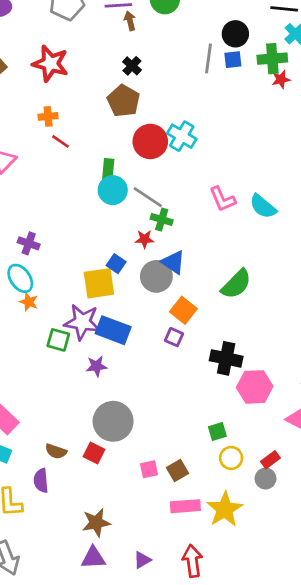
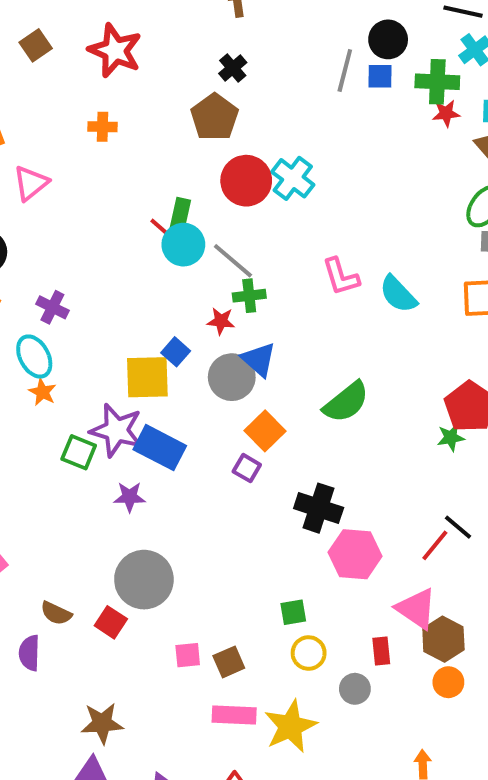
red line: (60, 141) -> (162, 229), moved
green cross: (162, 220) -> (249, 296), turned -30
red rectangle: (270, 460) -> (381, 651), moved, turned -66

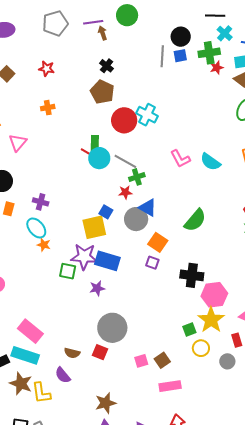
red star: (115, 50) -> (47, 69), size x0.6
purple semicircle: (29, 653) -> (63, 375), turned -30
yellow star: (290, 726) -> (211, 320), moved

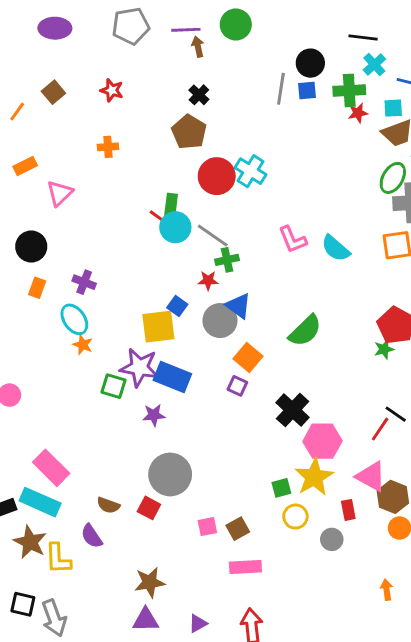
black cross: (192, 275) -> (293, 410), turned 30

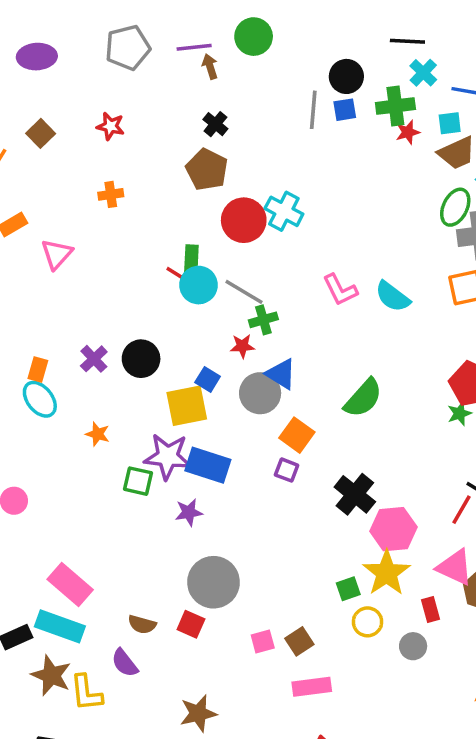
black circle: (31, 247) -> (141, 359), moved
purple cross: (84, 282) -> (94, 359), turned 30
cyan ellipse: (74, 319) -> (40, 399), moved

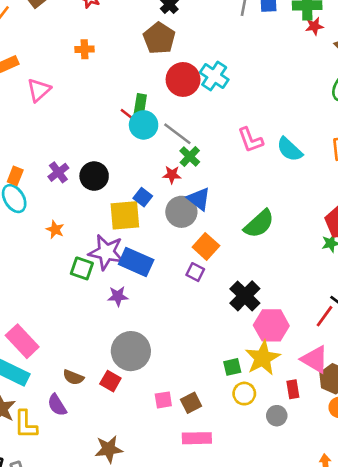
green cross: (263, 320) -> (190, 156), turned -36

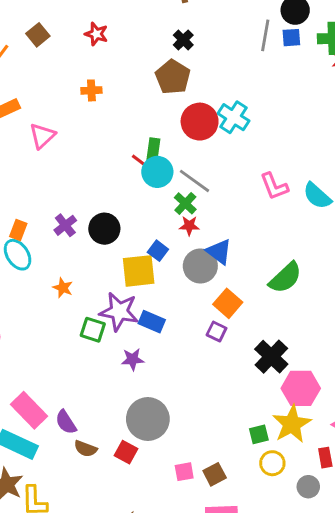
green cross: (190, 156) -> (185, 203), moved
blue rectangle: (136, 262) -> (152, 322), size x0.7
purple semicircle: (57, 405) -> (66, 422), moved

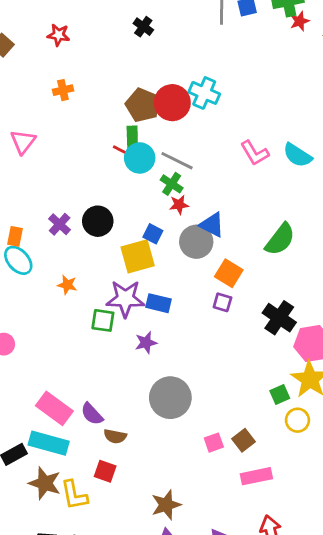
brown pentagon: (173, 77) -> (143, 105), moved
red square: (126, 452) -> (105, 471), moved

